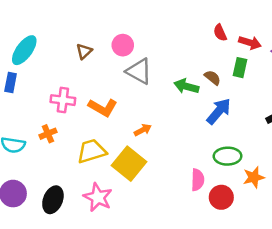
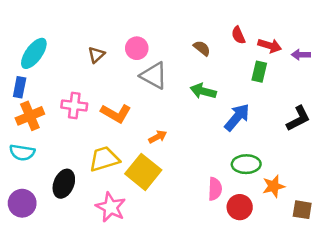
brown semicircle: (213, 78) -> (202, 48), moved
orange cross: (48, 134) -> (30, 116), moved, size x1.5
black ellipse: (53, 200) -> (64, 184), moved

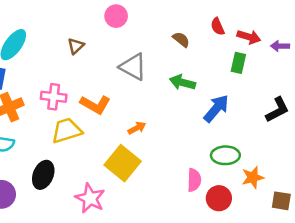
pink circle: (137, 48) -> (116, 16), moved
yellow trapezoid: (104, 159) -> (67, 131), moved

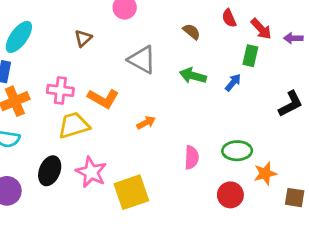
red arrow: (249, 37) -> (261, 29), turned 30
blue arrow: (216, 108) -> (233, 82), moved, size x0.6
yellow square: (123, 163) -> (131, 192), moved, turned 32
pink semicircle: (194, 180) -> (192, 157), moved
pink star: (90, 198) -> (91, 172), moved

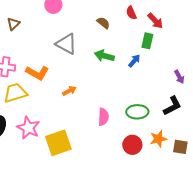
brown triangle: (83, 38) -> (13, 24), moved
purple arrow: (293, 38) -> (179, 77), moved, turned -120
black L-shape: (291, 104) -> (172, 106), moved
orange star: (265, 173) -> (158, 139), moved

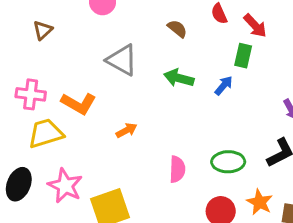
orange star: (158, 139) -> (260, 202), turned -30

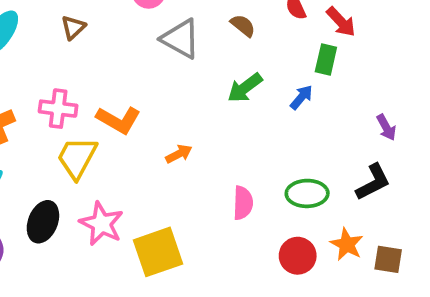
gray triangle: (122, 60) -> (181, 39), moved
green arrow: (179, 78) -> (245, 88), turned -52
yellow trapezoid: (46, 133) -> (77, 158), turned -45

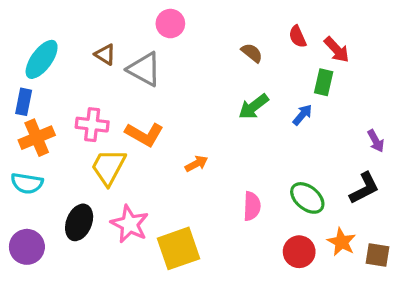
brown triangle: (73, 27) -> (105, 54), turned -45
gray triangle: (181, 39) -> (144, 69), moved
green ellipse: (307, 193) -> (307, 198), turned 40

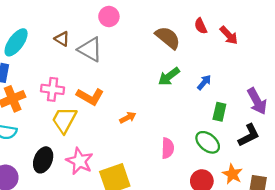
brown semicircle: (252, 53) -> (168, 38), size x1.6
green rectangle: (324, 82) -> (219, 112), moved
purple arrow: (376, 141) -> (257, 101), size x1.6

